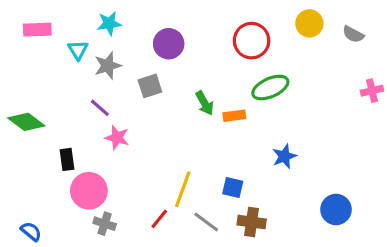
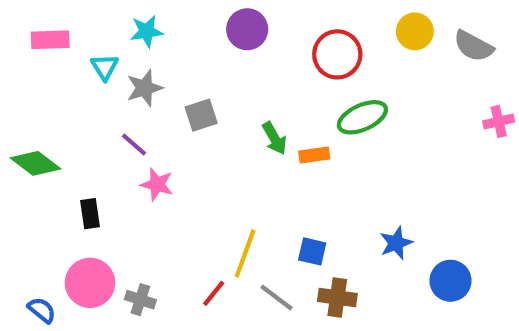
gray semicircle: (353, 34) -> (474, 46), size x1.4
purple circle: (169, 44) -> (247, 29), moved
blue star: (284, 156) -> (396, 243), moved
pink circle: (89, 191) -> (90, 283), moved

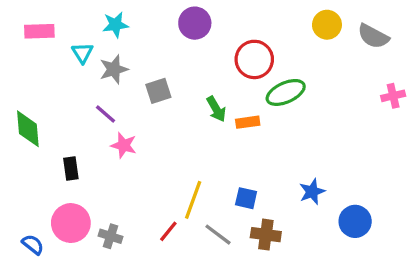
red circle: (337, 54) -> (254, 59), moved
green diamond: (36, 163) -> (28, 129), turned 48

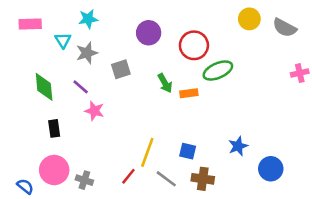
purple circle: (195, 23) -> (149, 33), moved
green diamond: (28, 129) -> (44, 87), moved

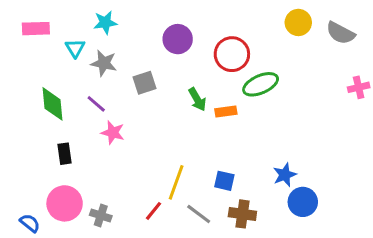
gray star: (87, 53) -> (104, 63), turned 30
blue circle: (271, 169) -> (303, 202), moved

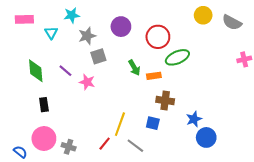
gray star: (104, 63) -> (87, 36), moved, turned -30
pink star: (113, 133) -> (87, 82), moved
brown cross: (242, 214) -> (165, 101), moved

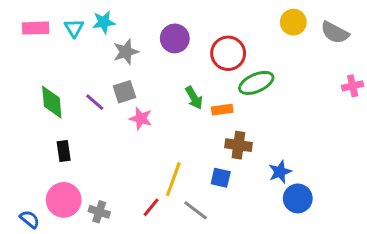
cyan triangle: (51, 33) -> (74, 28), moved
gray square: (98, 56) -> (124, 92), moved
pink star: (87, 82) -> (141, 118), moved

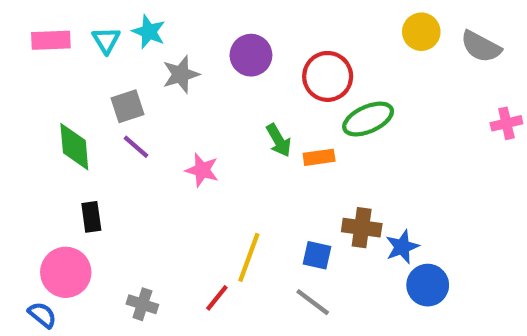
cyan star: (104, 22) -> (149, 32), turned 30
gray square: (124, 92) -> (127, 106), moved
brown cross: (238, 145) -> (362, 228), moved
pink circle: (64, 200) -> (66, 272), moved
gray line: (196, 210) -> (313, 302), moved

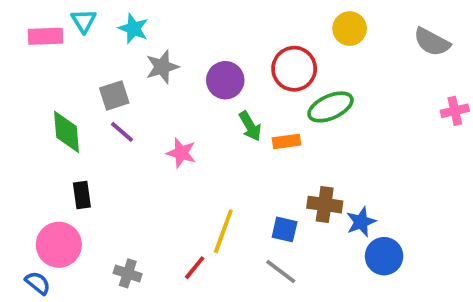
yellow circle: (421, 32) -> (350, 29), moved
cyan triangle: (106, 40) -> (84, 21), moved
purple circle: (251, 55) -> (225, 80), moved

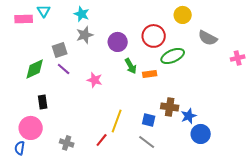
cyan star: (133, 29) -> (82, 14), moved
gray semicircle: (432, 42) -> (208, 38), moved
green diamond: (66, 132) -> (35, 69), turned 70
blue semicircle: (38, 283) -> (20, 148), turned -120

